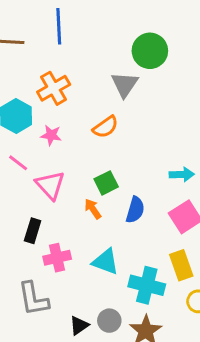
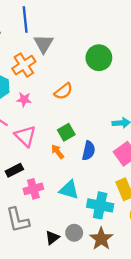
green circle: (150, 51) -> (99, 58), moved
gray triangle: (125, 84) -> (43, 44), moved
black rectangle: (33, 231) -> (14, 170), turned 49

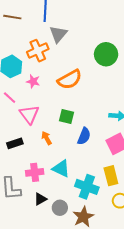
orange semicircle: (63, 91) -> (70, 79), size x1.4
green square: (66, 132) -> (67, 117), turned 35
orange arrow: (58, 152) -> (47, 138), moved
pink cross: (33, 189) -> (35, 172), moved
black triangle: (52, 238) -> (40, 199), moved

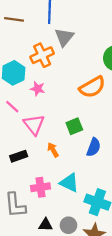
orange semicircle: (70, 79) -> (92, 87), moved
green square: (67, 117) -> (74, 126), turned -35
black triangle: (40, 199) -> (46, 225), moved, turned 32

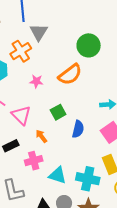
pink star: (38, 89) -> (36, 81), moved
cyan triangle: (69, 183) -> (58, 175), moved
pink cross: (41, 187) -> (34, 161), moved

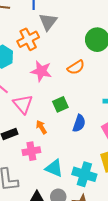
orange semicircle: (70, 75) -> (76, 67), size x0.7
pink star: (36, 81) -> (41, 71), size x1.5

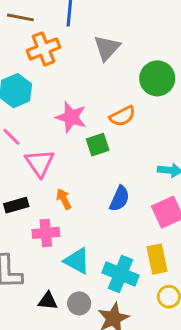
gray triangle: (48, 22) -> (107, 48), moved
orange cross: (28, 39) -> (44, 49), moved
green square: (60, 104) -> (98, 145), moved

